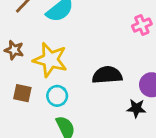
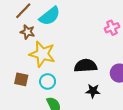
brown star: (14, 50) -> (28, 32), moved
black star: (136, 108) -> (93, 91), moved

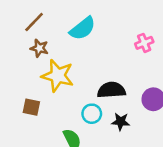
cyan semicircle: (50, 16) -> (83, 28), moved
cyan circle: (48, 81) -> (92, 114), moved

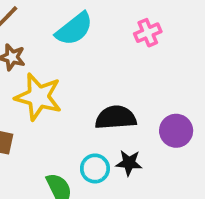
pink cross: (144, 43) -> (148, 33), moved
cyan circle: (92, 114) -> (95, 168), moved

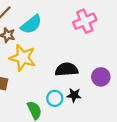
cyan semicircle: (74, 29) -> (31, 24), moved
pink cross: (148, 33) -> (85, 21), size x1.5

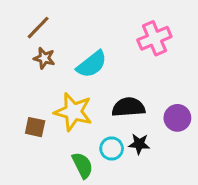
cyan semicircle: (31, 24) -> (92, 64), moved
yellow star: (23, 58) -> (73, 112), moved

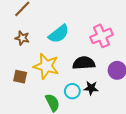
pink cross: (154, 38) -> (101, 36), moved
brown star: (44, 58) -> (22, 38), moved

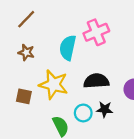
cyan semicircle: (59, 34) -> (68, 48), turned 140
pink cross: (101, 36) -> (96, 32), moved

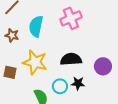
cyan semicircle: (68, 48) -> (36, 26), moved

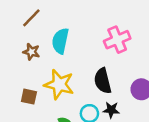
pink cross: (71, 18) -> (117, 40), moved
black semicircle: (71, 59) -> (103, 81), turned -100

